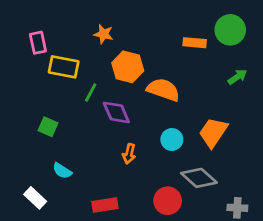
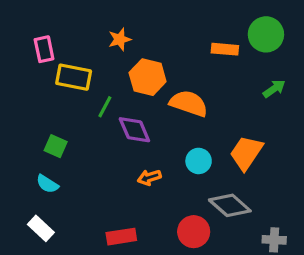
orange star: (103, 34) -> (120, 39), turned -30
orange arrow: (129, 154) -> (149, 177), turned 60
cyan semicircle: (62, 171) -> (47, 184), moved

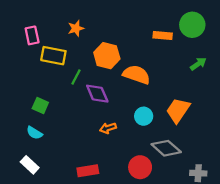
orange star: (120, 39) -> (76, 28), moved

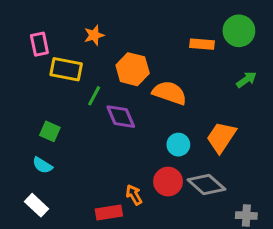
orange arrow: (108, 128) -> (134, 195), moved, turned 77
red circle: (140, 167) -> (168, 182), moved

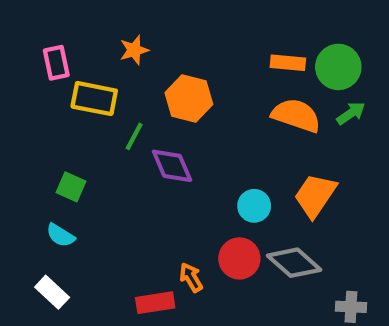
green circle: (239, 31) -> (338, 67), moved
orange semicircle: (169, 93) -> (296, 115), moved

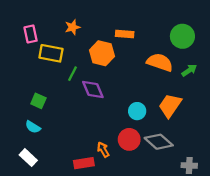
orange rectangle: (288, 63) -> (125, 34), moved
green arrow: (351, 113) -> (189, 70), moved

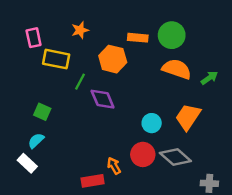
green circle: (182, 36) -> (172, 35), moved
cyan semicircle: (33, 127) -> (36, 141), turned 105
white rectangle: (28, 158) -> (27, 163), moved

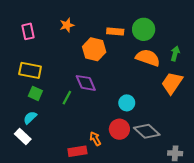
yellow rectangle: (56, 59) -> (30, 70), moved
green arrow: (209, 78) -> (175, 54), moved, turned -40
green line: (80, 82) -> (67, 98), moved
orange trapezoid: (188, 117) -> (172, 83), moved

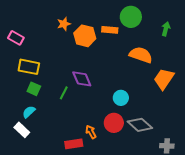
green circle: (144, 29) -> (131, 17), moved
pink rectangle: (28, 31) -> (16, 38), moved, turned -49
orange hexagon: (94, 49) -> (85, 36), moved
green arrow: (175, 54) -> (166, 29), moved

